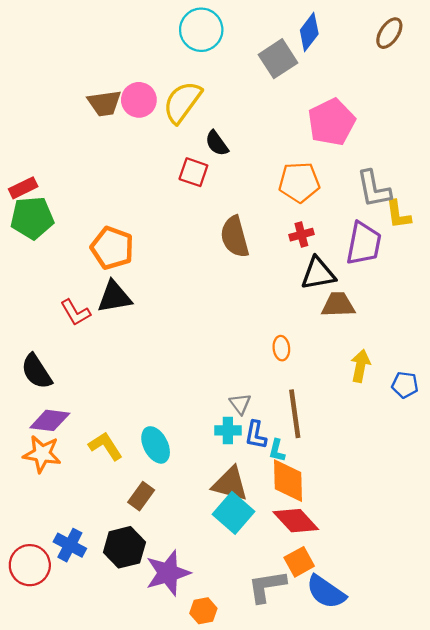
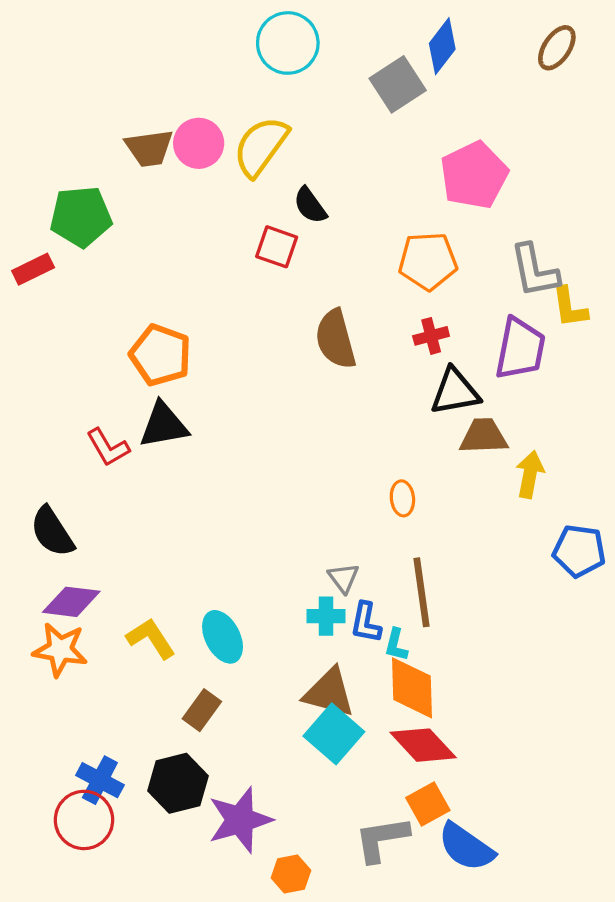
green pentagon: (32, 218) -> (81, 217), moved
yellow arrow: (360, 366) -> (530, 474), moved
blue pentagon: (405, 385) -> (579, 551), size x1.4
red circle: (30, 565) -> (84, 820), moved

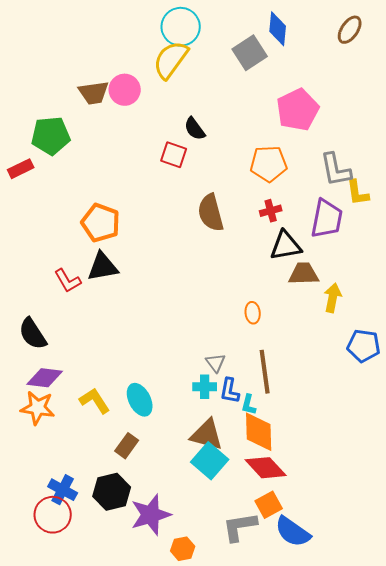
blue diamond: (442, 46) -> (278, 29), turned -32
yellow semicircle: (261, 146) -> (171, 60), moved

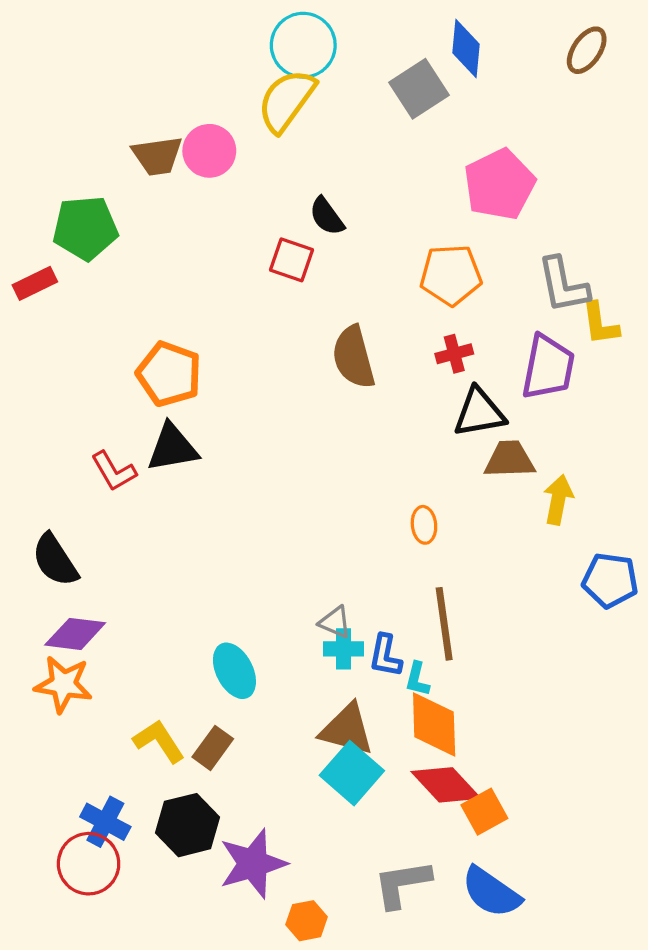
gray triangle: (216, 363) -> (335, 622), moved, turned -30
yellow L-shape: (95, 401) -> (159, 741), moved
orange square: (269, 505) -> (484, 812), moved

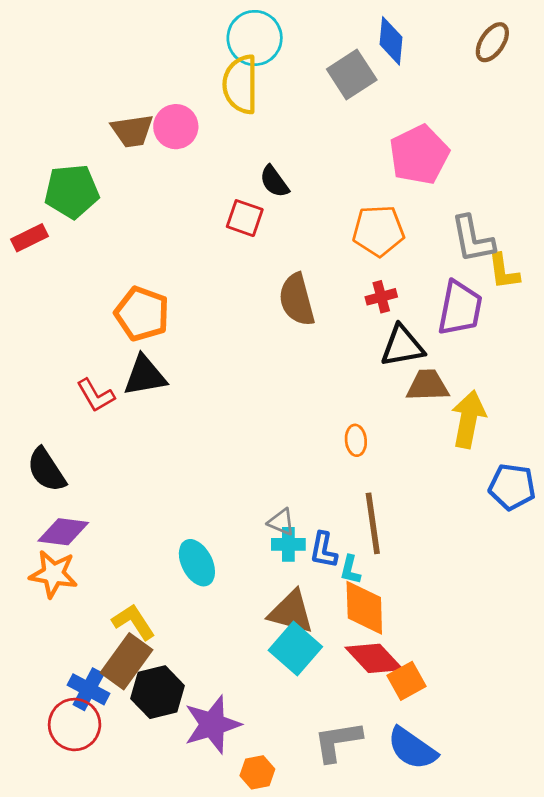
yellow semicircle: (286, 101) -> (241, 84), turned -36
yellow arrow: (558, 500) -> (468, 419), size x1.4
brown rectangle: (213, 748) -> (127, 661), moved, size x1.5

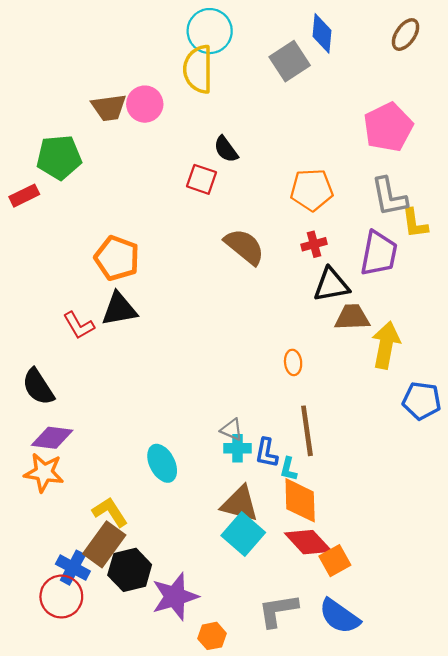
pink pentagon: (419, 155) -> (388, 127), moved
brown semicircle: (297, 300) -> (244, 247), turned 144

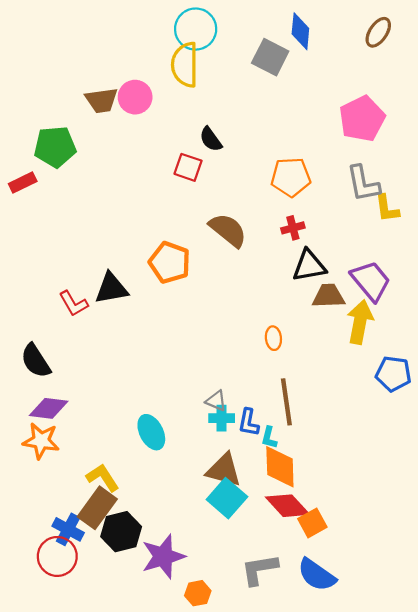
gray square: (290, 61) -> (270, 57), turned -30
purple trapezoid: (379, 254) -> (371, 281), moved, turned -51
orange pentagon: (117, 258) -> (170, 262), moved

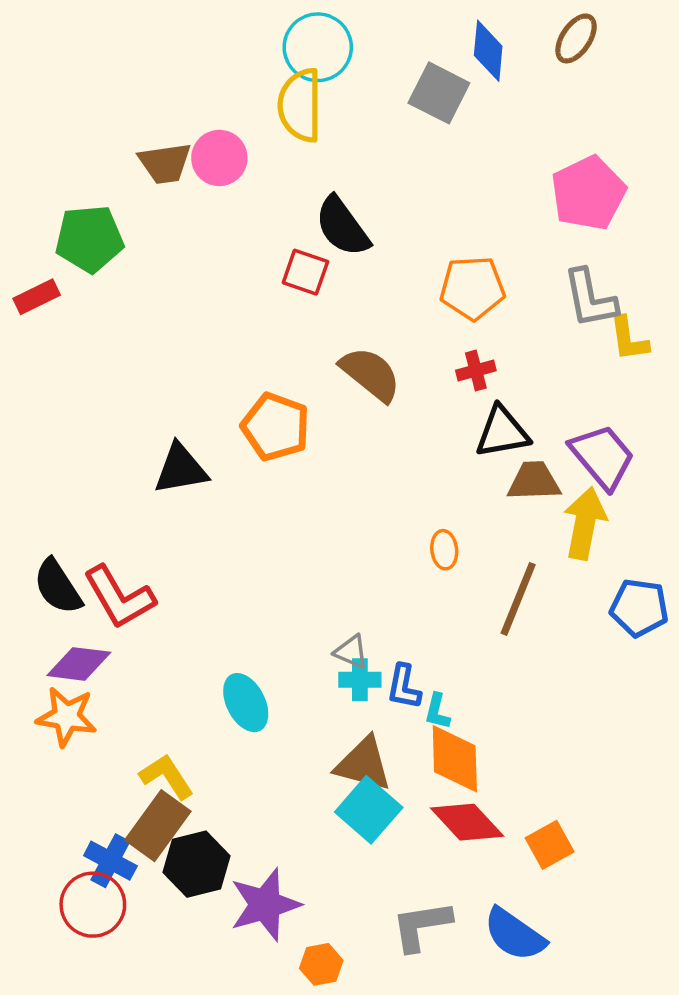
brown ellipse: (378, 32) -> (576, 38), moved
black semicircle: (211, 139) -> (342, 226), size x1.5
red L-shape: (73, 304) -> (119, 597), moved, size x1.5
brown line: (286, 402) -> (518, 599), moved, turned 30
orange square: (312, 523) -> (550, 845), moved

